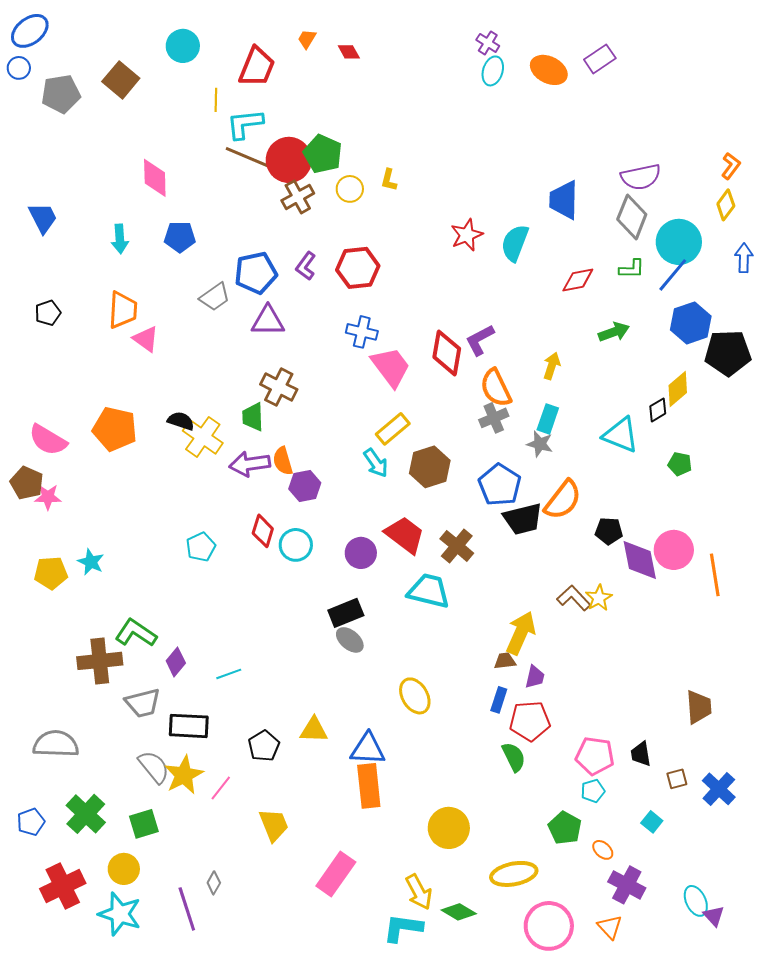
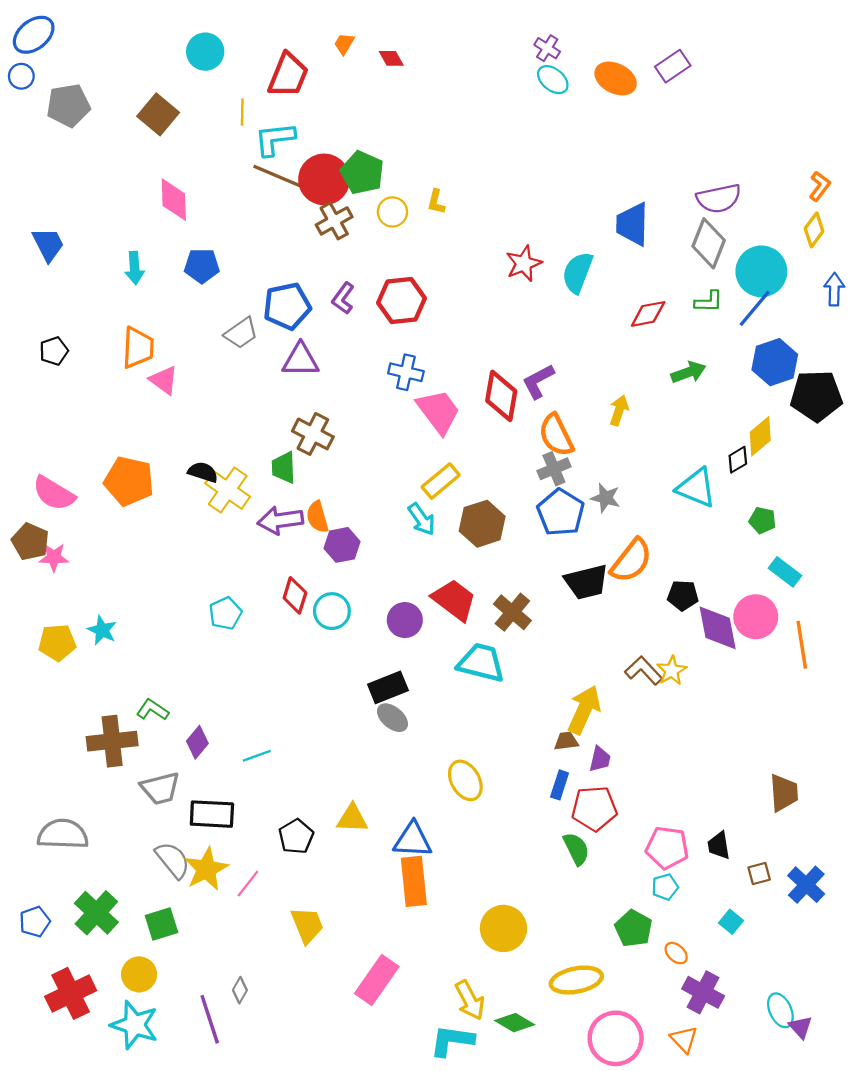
cyan ellipse: (493, 71) -> (553, 80), turned -68
brown square: (121, 80) -> (158, 114), moved
cyan rectangle: (548, 419) -> (785, 572), moved, turned -72
blue pentagon: (500, 485) -> (561, 512), moved
green L-shape: (136, 633) -> (152, 710), size x0.7

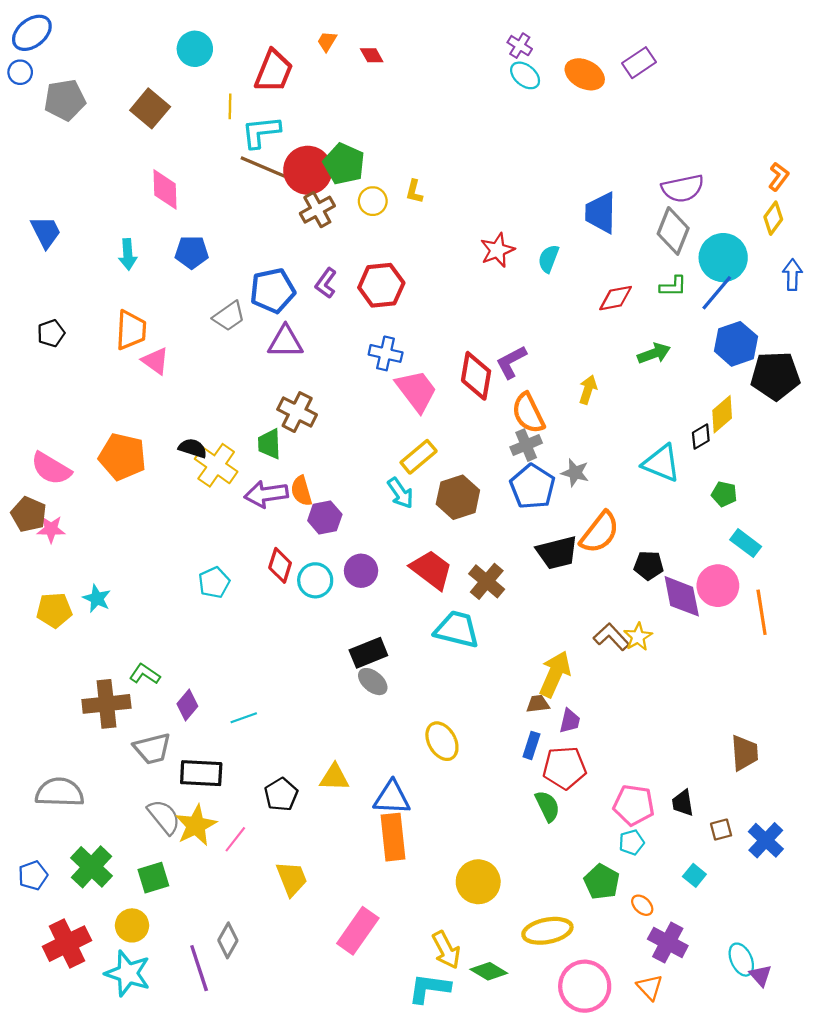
cyan semicircle: (577, 272) -> (548, 259), size x0.7
purple circle: (405, 620) -> (361, 571), moved
gray diamond: (240, 990) -> (228, 940), size x1.4

